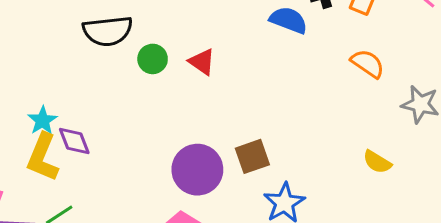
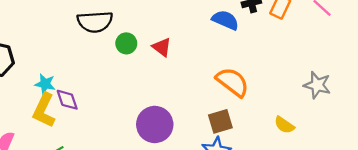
orange semicircle: (368, 64) -> (233, 82), moved, size x1.4
cyan star: (42, 121) -> (45, 84), turned -30
brown square: (252, 156) -> (220, 121), moved

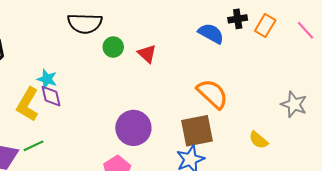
cyan star: (45, 84) -> (47, 79), moved
brown square: (220, 121) -> (197, 131), size x1.4

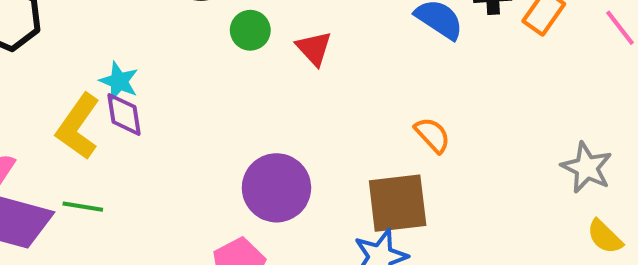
orange semicircle: (212, 94) -> (432, 135), size x0.6
yellow semicircle: (259, 140) -> (605, 237), moved
green line: (33, 146) -> (83, 207), turned 30

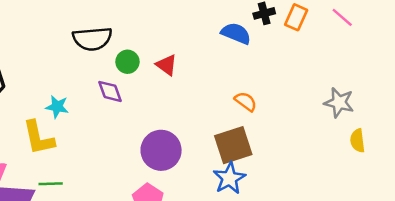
purple diamond: (124, 114) -> (110, 91), moved
yellow L-shape: (78, 127) -> (39, 138), turned -36
yellow semicircle: (605, 237) -> (358, 141), turned 50

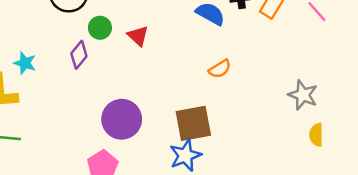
purple diamond: (110, 91) -> (79, 55), turned 52
orange semicircle: (246, 101) -> (220, 69), moved, turned 105

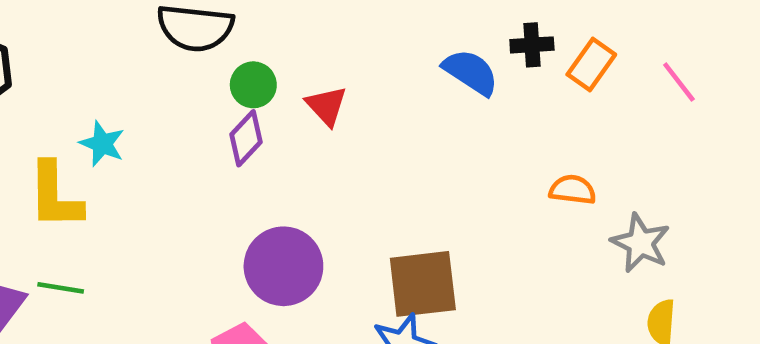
purple diamond: (79, 55) -> (246, 138), moved
orange semicircle: (220, 69) -> (573, 190), moved, turned -145

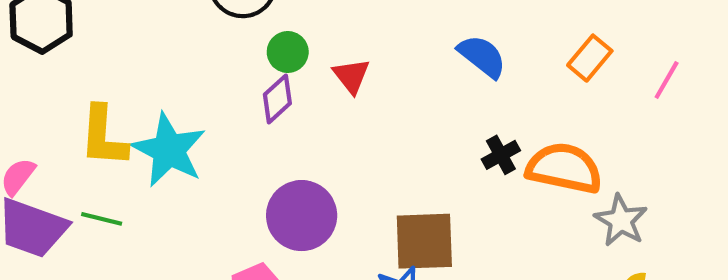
black cross: (532, 45) -> (501, 155), moved, turned -30
pink line: (679, 82) -> (667, 80), turned 63
cyan star: (102, 144) -> (169, 150), moved, size x1.8
orange semicircle: (573, 190) -> (564, 168), size x1.8

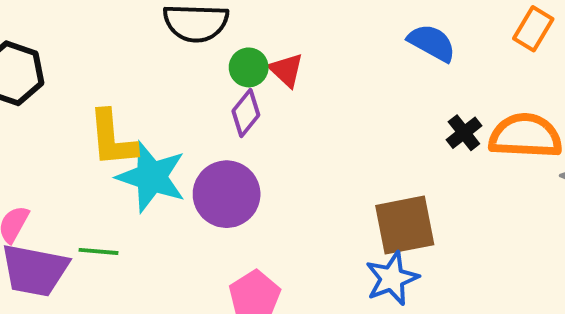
red triangle: (351, 76) -> (286, 70), moved
yellow L-shape: (103, 136) -> (112, 139), moved
purple circle: (302, 216) -> (227, 194), moved

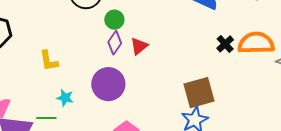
red triangle: (286, 70) -> (139, 46), moved, turned 42
yellow L-shape: (112, 139) -> (49, 61), size x0.7
cyan star: (151, 177) -> (65, 98), moved, size x0.5

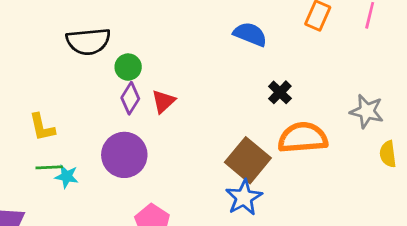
orange semicircle: (256, 43) -> (303, 138), moved
brown square: (199, 93) -> (248, 160), turned -32
green line: (46, 118) -> (49, 167), moved

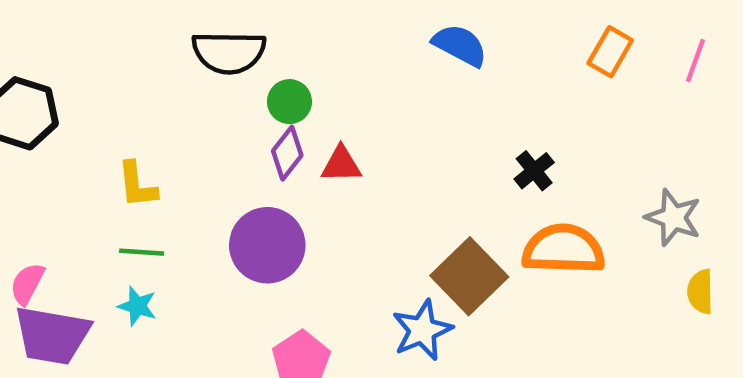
blue semicircle: (250, 34) -> (460, 45), moved
red triangle: (163, 101) -> (341, 164), turned 35
cyan star: (67, 176) -> (137, 306), moved
blue star: (244, 198) -> (422, 330), moved

